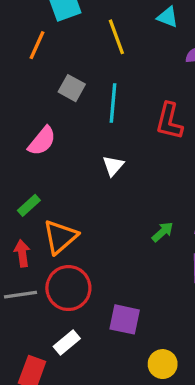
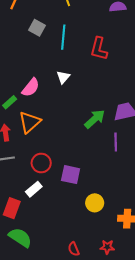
pink semicircle: (42, 141) -> (31, 88), moved
green arrow: (163, 232) -> (95, 119), size x1.5
red circle: (68, 288) -> (41, 163), moved, size x0.7

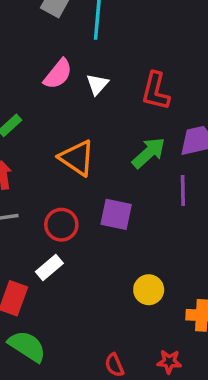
red L-shape: (99, 49) -> (156, 91), moved
pink semicircle: (31, 88) -> (58, 74), moved
orange triangle: (30, 122) -> (77, 158), moved, turned -45
purple square: (71, 175) -> (116, 214), moved

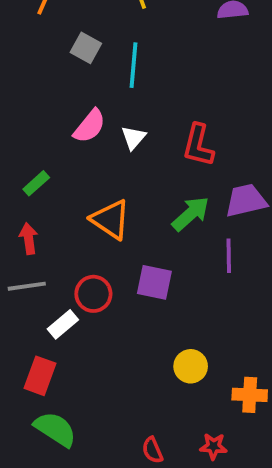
white rectangle: (49, 267) -> (63, 324), moved

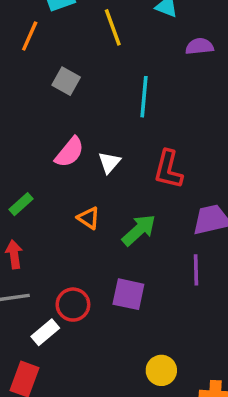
cyan line: (133, 65) -> (144, 97), moved
green arrow: (191, 214) -> (139, 230), moved
orange triangle: (111, 220) -> (89, 218), moved, size x0.6

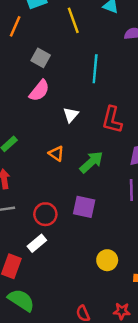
pink semicircle: (70, 152) -> (39, 91), moved
white rectangle: (45, 332) -> (37, 243), moved

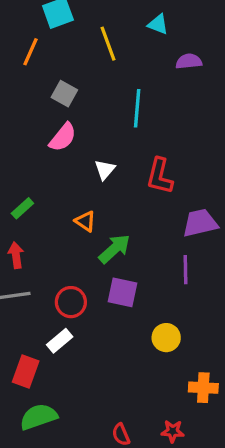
green arrow: (91, 162) -> (114, 249), moved
yellow circle: (107, 260) -> (166, 338), moved
green semicircle: (21, 300) -> (39, 417), turned -52

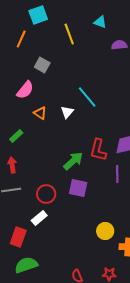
cyan line: (137, 108) -> (87, 97), moved, turned -45
pink semicircle: (63, 137) -> (25, 90), moved
red L-shape: (160, 176) -> (98, 150), moved
orange triangle: (85, 221) -> (40, 113), moved
yellow circle: (166, 338) -> (105, 231), moved

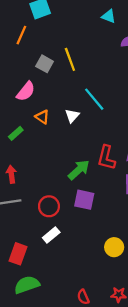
yellow line: (69, 34) -> (70, 59), moved
green rectangle: (16, 136) -> (16, 133), moved
white rectangle: (39, 218) -> (51, 235), moved

